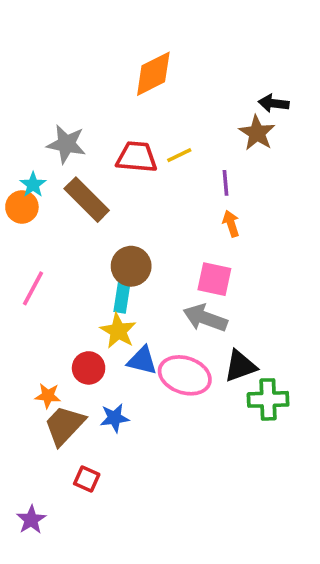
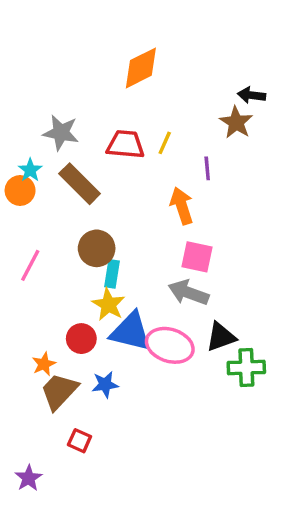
yellow line: (179, 155) -> (165, 143), turned -40
orange arrow: (231, 224) -> (182, 206), moved, size x1.5
brown circle: (131, 266) -> (97, 248), moved
blue triangle: (142, 361) -> (131, 332), size x1.5
orange star: (48, 396) -> (44, 364), turned -30

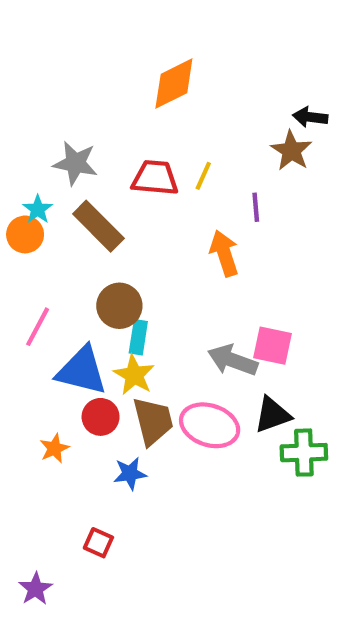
pink square: (197, 257) -> (272, 346), moved
blue triangle: (131, 332) -> (82, 371), moved
brown trapezoid: (59, 391) -> (153, 421), moved, turned 123

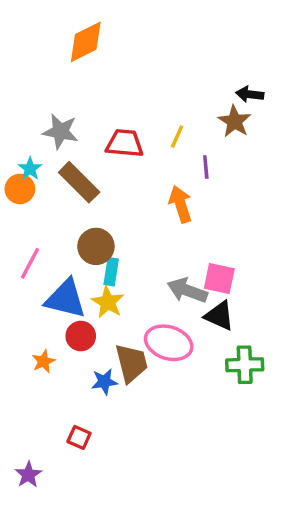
orange diamond: (174, 84) -> (86, 42), moved
yellow line: (203, 176) -> (177, 137), moved
black triangle: (272, 415) -> (219, 316), moved, turned 44
brown trapezoid: (153, 421) -> (131, 363), moved

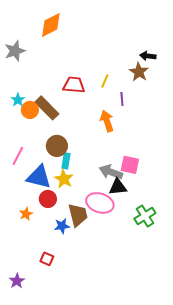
gray star: (60, 131) -> (15, 51), moved, turned -30
orange circle: (20, 189) -> (30, 110), moved
black triangle: (219, 316) -> (118, 187), moved, turned -30
green cross: (245, 365) -> (145, 216), turned -30

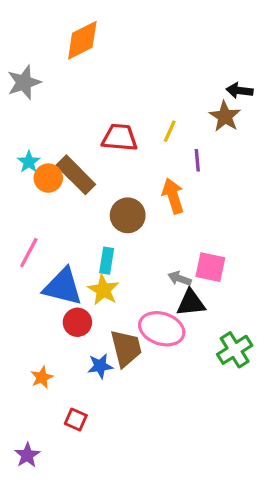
brown circle: (57, 146) -> (128, 215), moved
gray arrow: (111, 172) -> (180, 279), size x0.6
orange star: (26, 214) -> (42, 377), moved

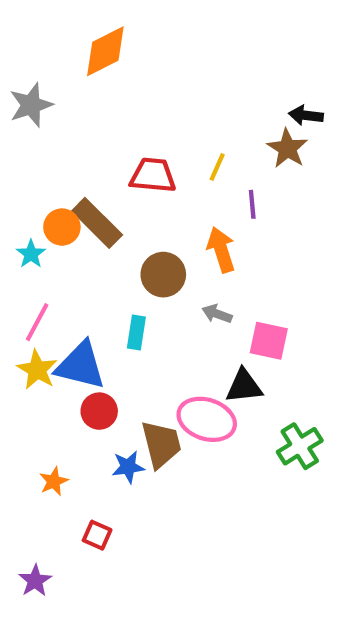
cyan star: (29, 162) -> (31, 254), moved
gray arrow: (180, 279) -> (217, 314), moved
yellow star: (103, 290) -> (37, 370), moved

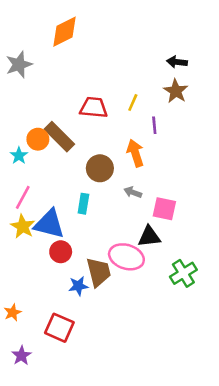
black arrow: (306, 115) -> (177, 62), moved
orange star: (54, 481) -> (13, 312), moved
red square: (97, 535) -> (59, 328), size x1.6

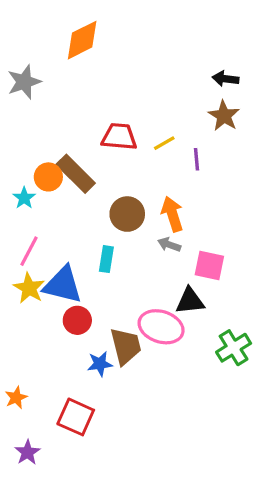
yellow line: (133, 102) -> (164, 143), moved, turned 36
orange arrow: (135, 153) -> (172, 214), moved

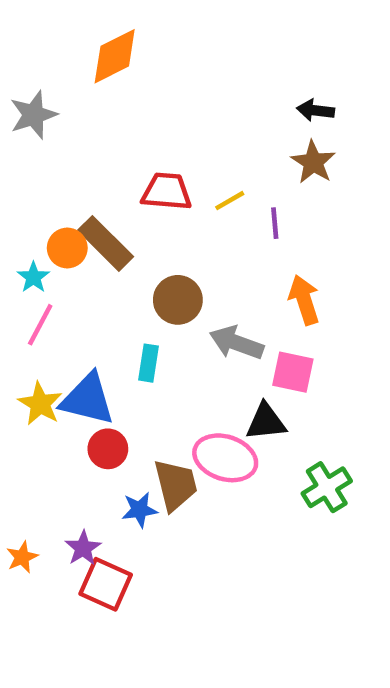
orange arrow: (172, 214) -> (304, 300), moved
gray arrow: (169, 245) -> (237, 343), size x1.6
pink line: (29, 251) -> (40, 325), moved
purple star: (27, 452) -> (83, 548), moved

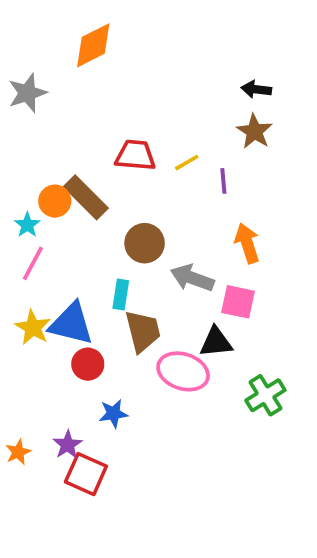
brown trapezoid: (176, 485) -> (143, 331), moved

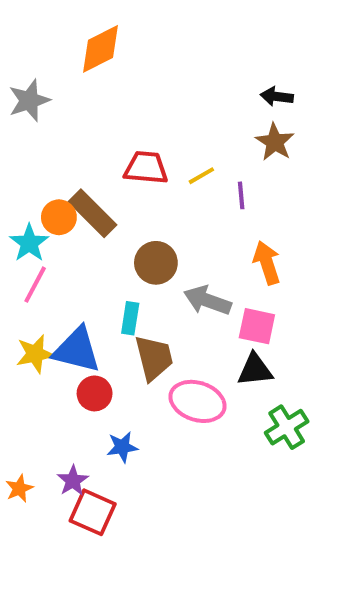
cyan star: (27, 225) -> (29, 243), size x1.4
yellow star: (33, 327) -> (35, 354), turned 30
black triangle: (216, 342) -> (255, 370), moved

